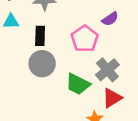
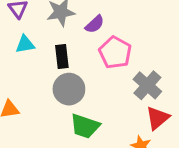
purple semicircle: (110, 19) -> (95, 24), moved
green trapezoid: (78, 84) -> (85, 126), moved

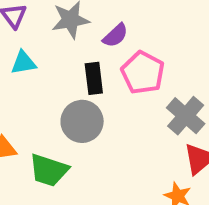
black rectangle: (62, 56) -> (94, 78), moved
green trapezoid: (85, 126) -> (49, 170), moved

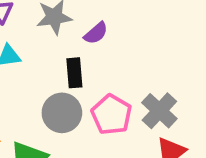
pink pentagon: (143, 73) -> (111, 115), moved

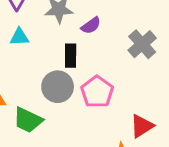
gray cross: (159, 111) -> (142, 44), moved

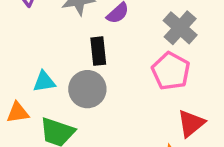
cyan triangle: (19, 37) -> (44, 82), moved
pink pentagon: (97, 92) -> (171, 71), moved

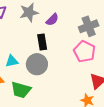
gray cross: (180, 28) -> (89, 26), turned 30

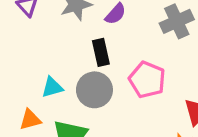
pink pentagon: (84, 51) -> (147, 80), moved

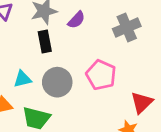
black rectangle: (101, 52) -> (45, 42), moved

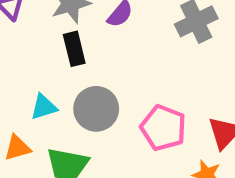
pink pentagon: (101, 75) -> (163, 128), moved

